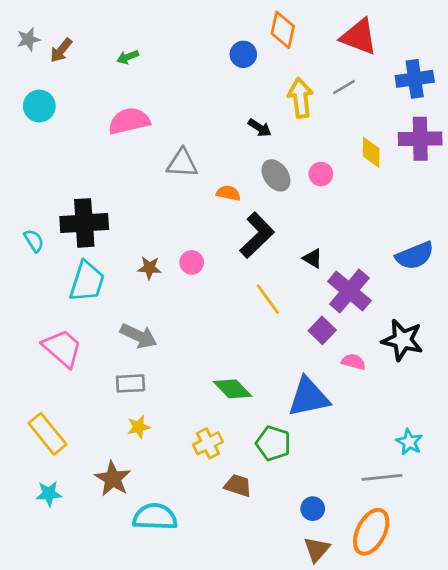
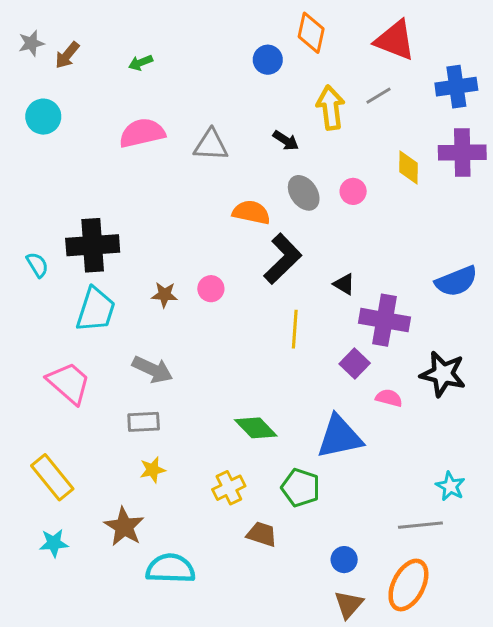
gray triangle: (182, 163) -> (211, 145), moved
orange semicircle: (228, 193) -> (251, 212), size x1.4
purple cross: (349, 291) -> (385, 320), turned -30
yellow line: (268, 299) -> (295, 329), turned 40

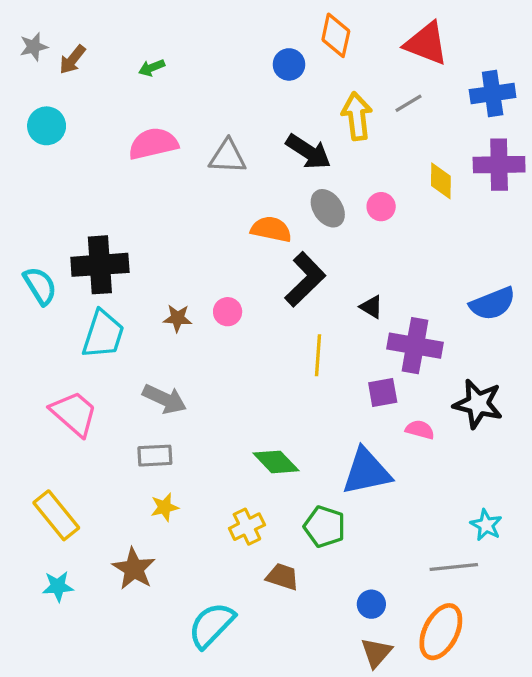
black arrow: (286, 141) -> (308, 152), size x1.6
cyan semicircle: (37, 265) -> (40, 286), size x1.4
purple square: (355, 364) -> (383, 392), turned 36
cyan semicircle: (170, 569) -> (211, 625), moved, turned -48

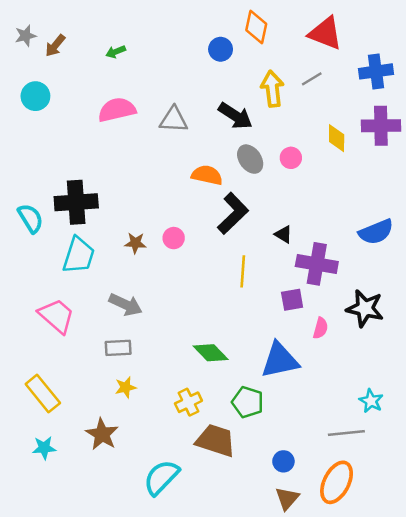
pink semicircle: (420, 430) -> (320, 328), turned 90
brown trapezoid: (282, 577) -> (216, 440), size x1.6

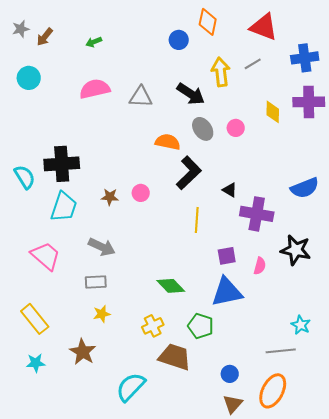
purple square: (292, 300) -> (227, 256), moved

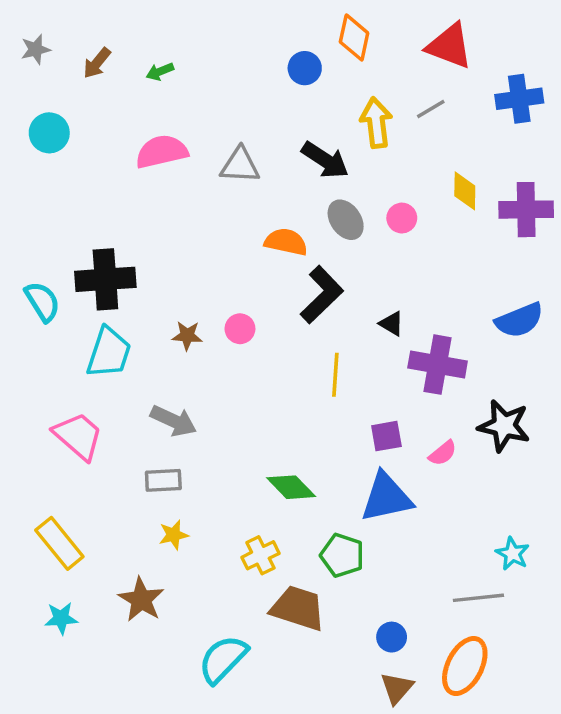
brown arrow: (45, 37) -> (97, 63), moved
purple cross: (309, 102) -> (526, 210), moved
pink semicircle: (260, 266) -> (443, 453), turned 36

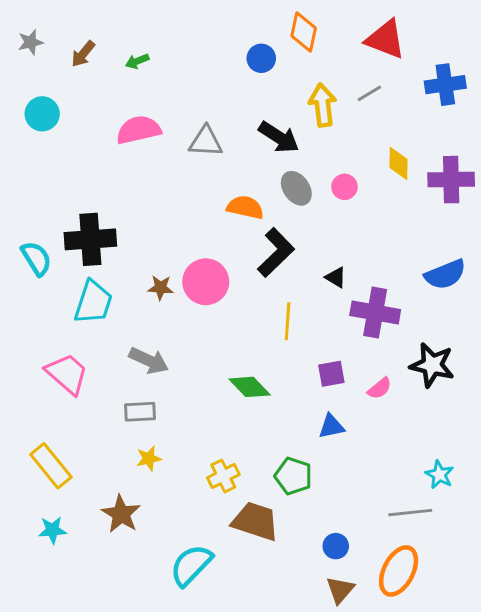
pink circle: (240, 329) -> (206, 282), size x1.8
green diamond: (291, 487) -> (250, 387), moved
blue triangle: (386, 497) -> (331, 426), size x0.6

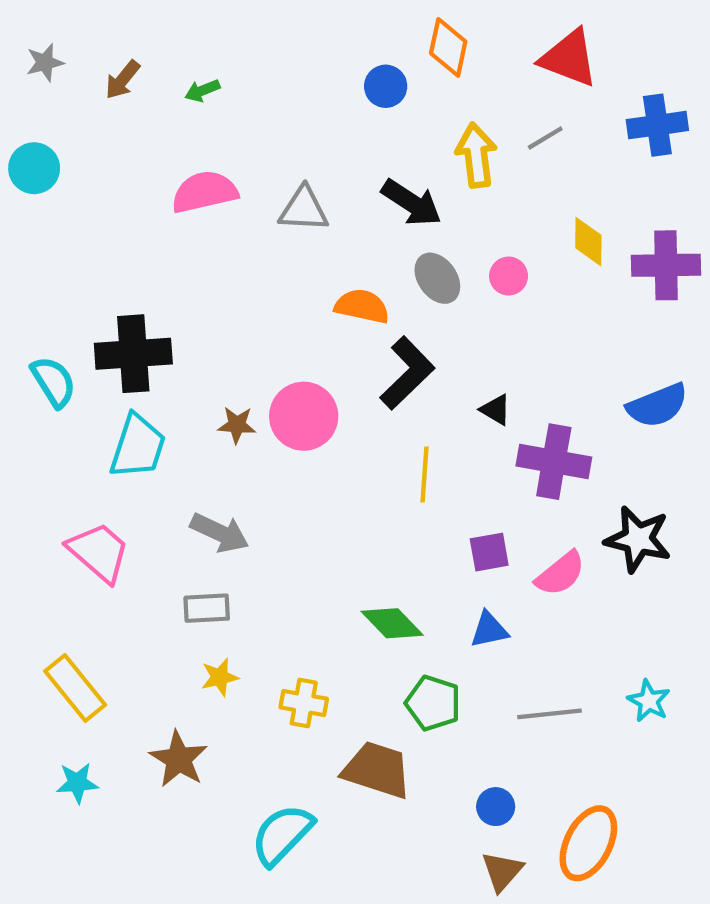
cyan circle: (42, 114) -> (34, 168), moved
green diamond: (250, 387) -> (392, 623), moved
pink semicircle: (380, 388) -> (560, 574), size x1.4
yellow cross: (223, 476) -> (304, 703), moved, turned 36
gray line: (410, 513) -> (550, 714), moved

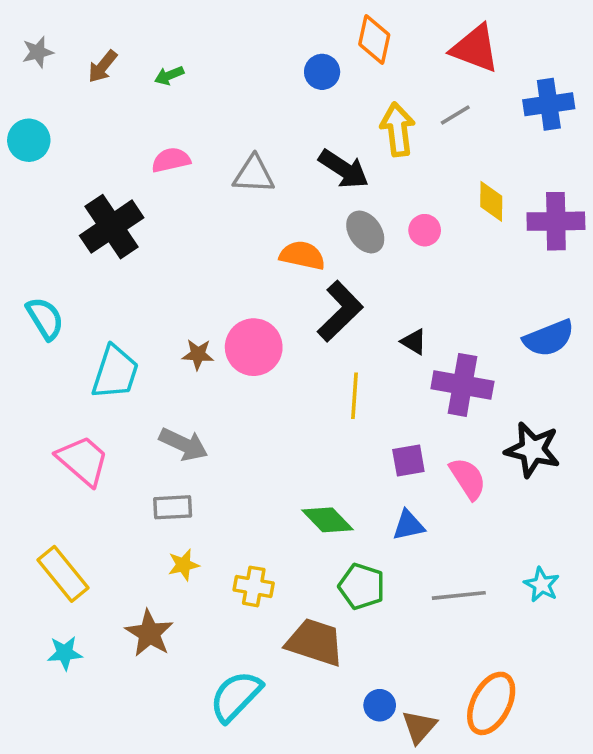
pink semicircle: (204, 192) -> (171, 160), size x0.7
black cross: (133, 354) -> (112, 227), moved, turned -30
pink semicircle: (560, 574) -> (468, 478), turned -84
blue circle: (496, 807) -> (380, 705), moved

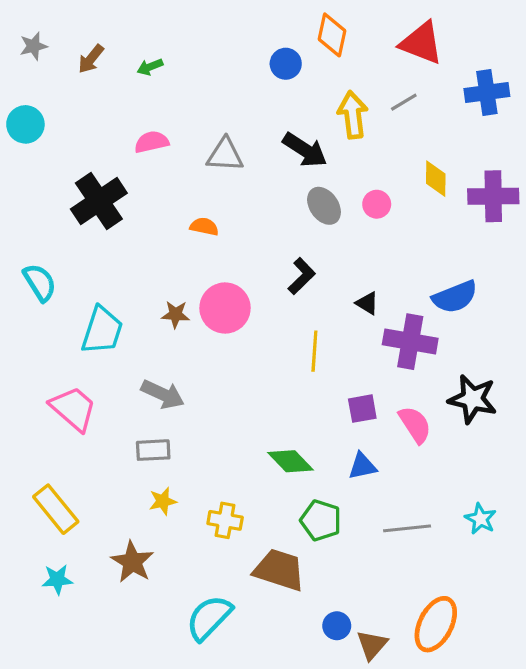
orange semicircle: (302, 255) -> (204, 227), moved, size x0.7
black L-shape: (340, 311) -> (302, 276), size x0.7
blue semicircle: (549, 338) -> (455, 297), moved

